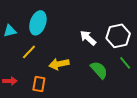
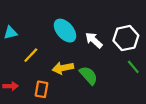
cyan ellipse: (38, 23) -> (65, 31), moved, turned -60
green semicircle: (99, 70) -> (88, 75), moved

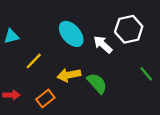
white hexagon: (126, 38) -> (129, 29), moved
orange rectangle: (41, 89) -> (45, 98), turned 42

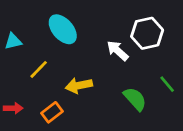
cyan ellipse: (71, 34) -> (63, 29), moved
green semicircle: (97, 83) -> (135, 99), moved

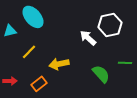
cyan ellipse: (63, 29) -> (33, 17), moved
green line: (167, 84) -> (125, 63), turned -48

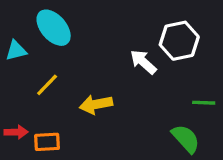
green semicircle: (101, 74) -> (186, 139), moved
orange rectangle: (39, 84) -> (47, 142), moved, turned 35

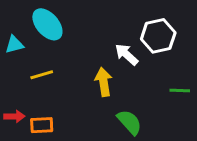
yellow line: (47, 85) -> (42, 75), turned 30
yellow arrow: (96, 104) -> (104, 82), moved, turned 92
green semicircle: (186, 139) -> (129, 122), moved

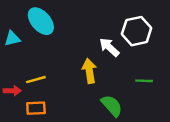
yellow line: (42, 75) -> (36, 80), moved
green line: (180, 91) -> (144, 81), moved
red arrow: (14, 116) -> (12, 91), moved

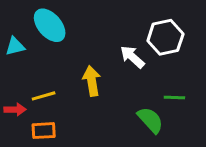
yellow arrow: (89, 71) -> (92, 81), moved
green semicircle: (112, 106) -> (150, 120), moved

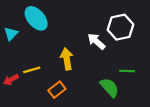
cyan triangle: (15, 46) -> (11, 34), turned -32
red arrow: (15, 109) -> (11, 80), turned 152
orange rectangle: (44, 131) -> (57, 90), moved, turned -35

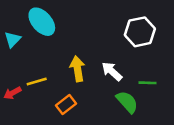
white arrow: (96, 41) -> (112, 71), moved

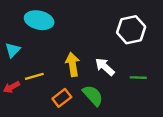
cyan ellipse: (42, 22) -> (39, 20), turned -36
cyan triangle: (12, 39) -> (13, 50), moved
green semicircle: (127, 102) -> (93, 95), moved

